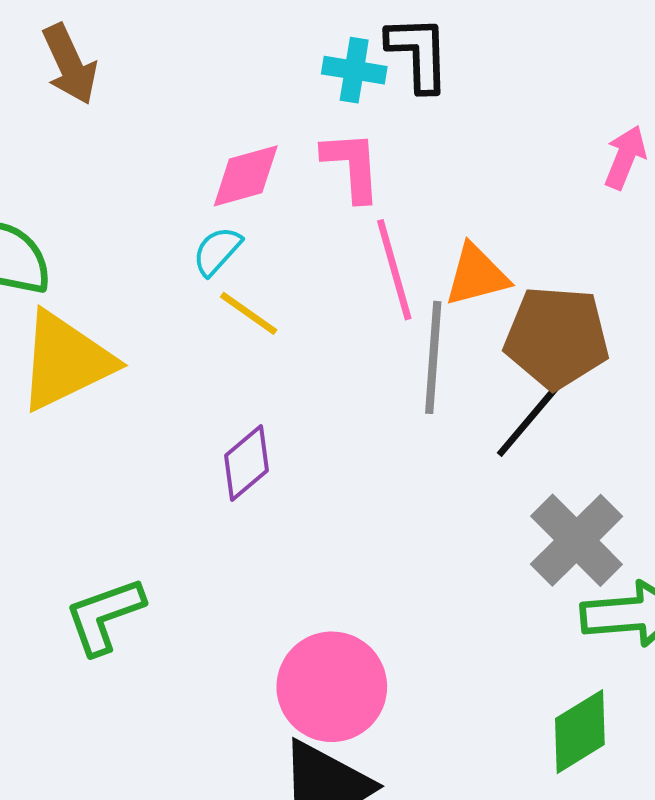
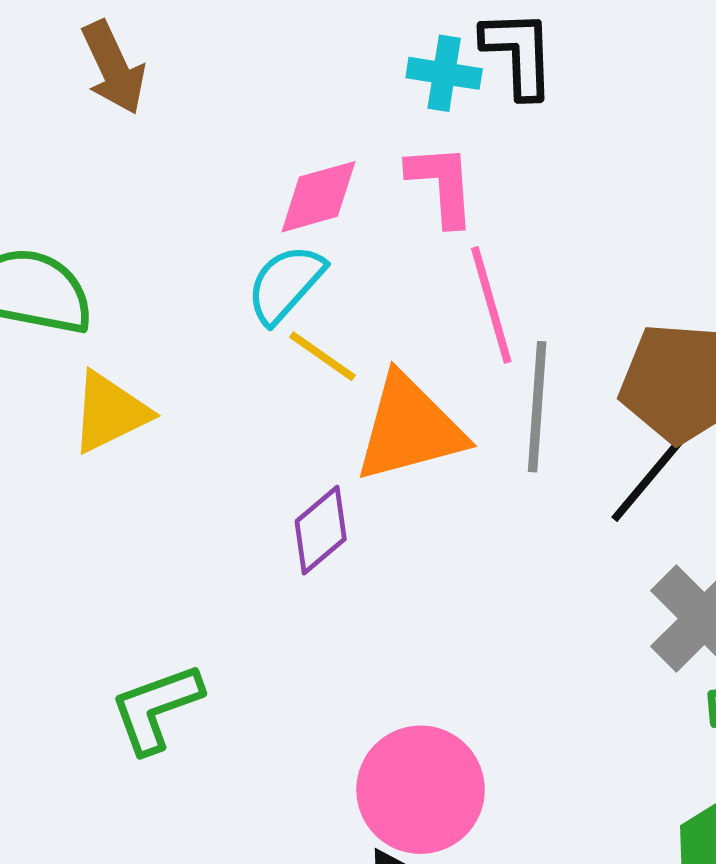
cyan semicircle: (217, 251) -> (285, 284), size x1.4
orange triangle: (477, 275) -> (409, 428), moved, size x1.5
yellow triangle: (65, 361) -> (110, 412), size x0.7

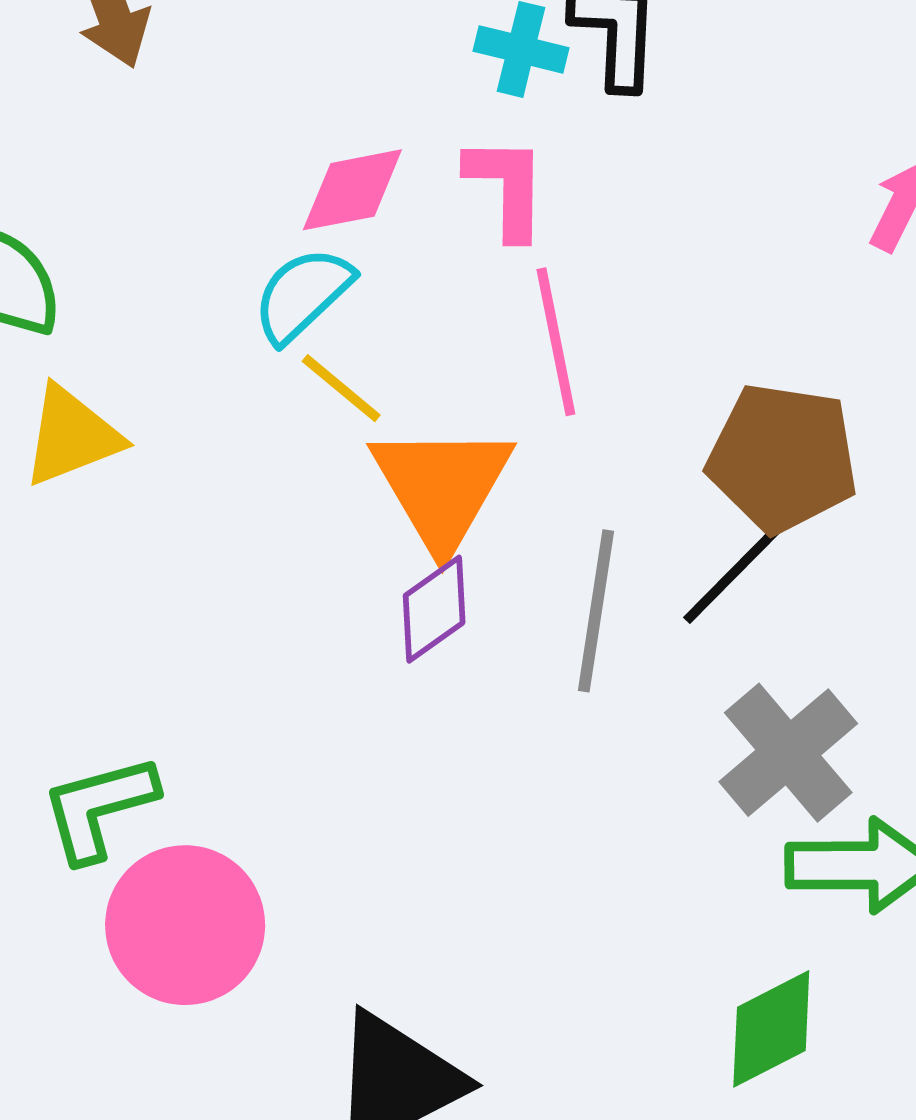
gray line: (537, 407) -> (596, 611), moved
orange triangle: (409, 428) -> (442, 487), turned -50
purple diamond: (321, 530) -> (434, 609), moved
pink circle: (421, 790) -> (185, 925), moved

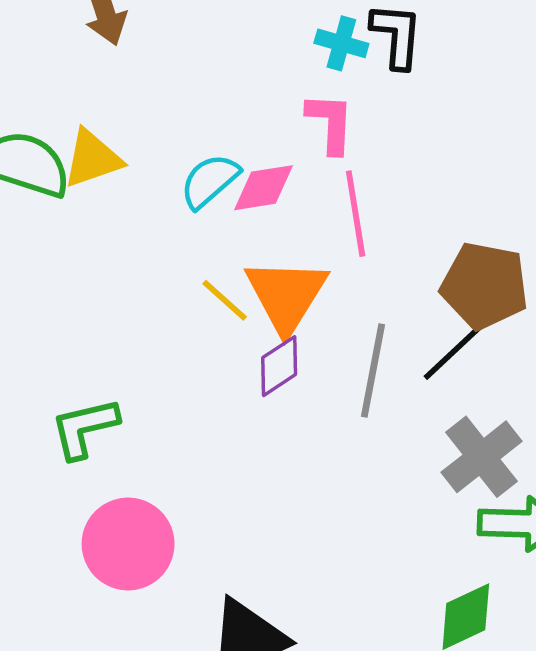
pink diamond: (352, 190) -> (264, 188), moved
yellow line: (341, 388) -> (225, 300), moved
yellow triangle: (72, 436) -> (92, 159), moved
green L-shape: (99, 808) -> (84, 428), moved

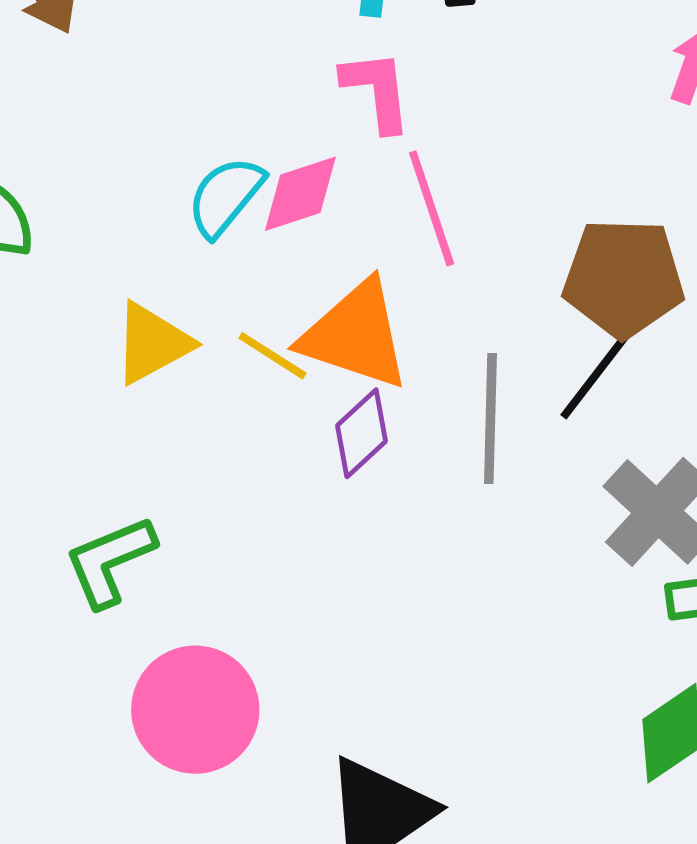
yellow triangle: (92, 159) -> (152, 343), moved
orange triangle: (286, 295) -> (355, 335), turned -34

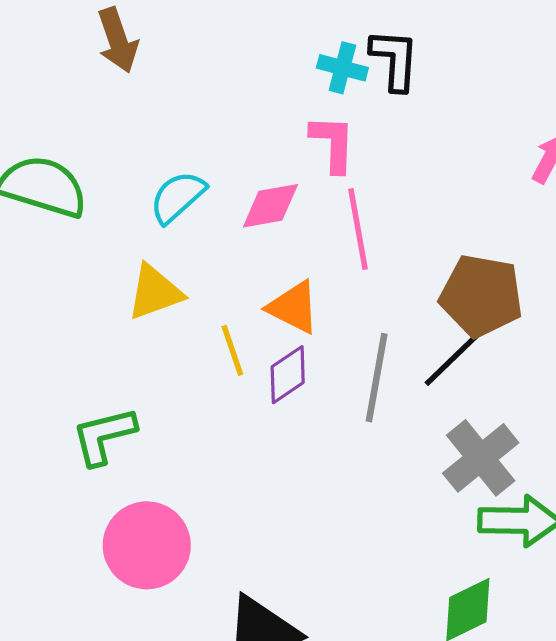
cyan semicircle: (225, 196) -> (178, 197), moved
orange triangle: (355, 335) -> (293, 307), size x0.7
yellow line: (272, 356) -> (232, 350), moved, turned 30

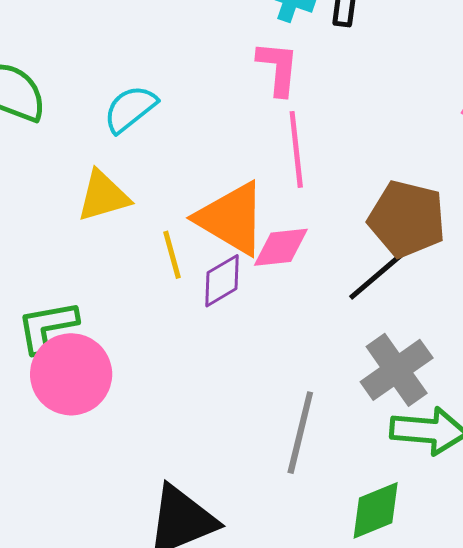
pink diamond: (270, 206) -> (281, 247), moved
orange triangle: (293, 307) -> (231, 218), size x1.5
gray line: (377, 378) -> (300, 433), moved
pink circle: (147, 545) -> (71, 374), moved

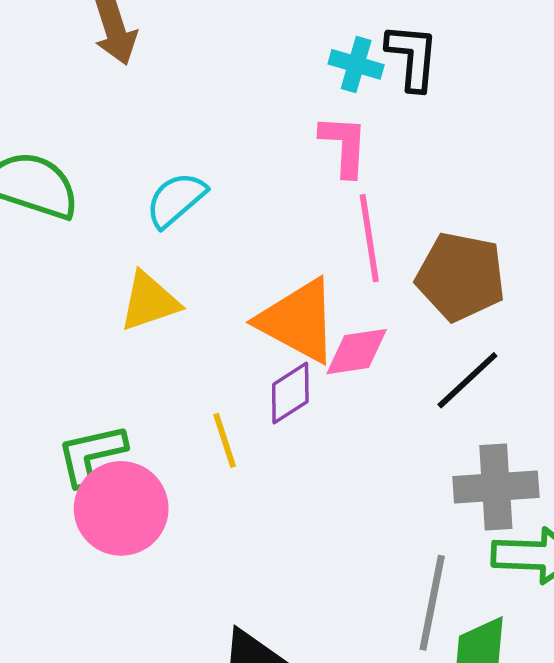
brown pentagon: (407, 219) -> (461, 277), moved
yellow line: (172, 255) -> (225, 440), moved
gray cross: (397, 370) -> (496, 487), turned 34
gray line: (300, 433) -> (432, 603), moved

